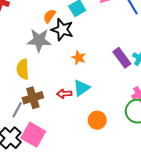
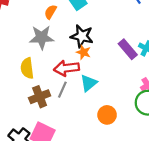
black star: (62, 30) -> (82, 36), moved
red arrow: (64, 94) -> (66, 68), moved, size x1.6
gray line: (17, 110) -> (62, 90), moved

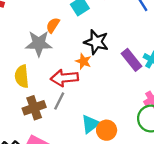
orange semicircle: (50, 12) -> (53, 25), moved
black star: (82, 36) -> (96, 42), moved
cyan triangle: (89, 83) -> (90, 124), moved

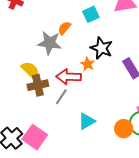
yellow semicircle: (22, 76) -> (31, 70), turned 132
brown cross: (34, 108) -> (38, 85), moved
orange circle: (107, 130) -> (124, 129), moved

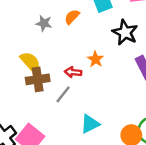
gray star: (50, 43) -> (44, 23), moved, size x0.6
black star: (101, 48) -> (125, 32), moved
red arrow: (69, 77) -> (73, 72), size x0.6

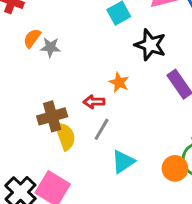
orange semicircle: (72, 17) -> (32, 38), moved
yellow semicircle: (30, 62) -> (65, 136), moved, turned 30
gray line: (63, 94) -> (102, 129), moved

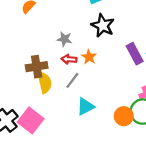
black star: (150, 45) -> (103, 26), moved
gray star: (50, 47) -> (64, 39), moved
orange star: (119, 82) -> (89, 57), moved

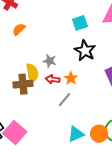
gray line: (72, 80) -> (65, 100), moved
yellow semicircle: (45, 82) -> (32, 73), moved
cyan triangle: (85, 107) -> (76, 134), moved

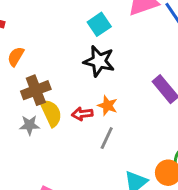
black star: (85, 51) -> (99, 61), moved
gray star: (50, 61) -> (29, 125), moved
brown cross: (23, 84) -> (36, 90), moved

